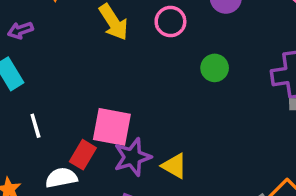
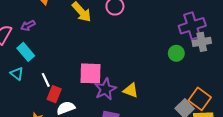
green circle: (215, 68) -> (176, 53), moved
red rectangle: (83, 155) -> (54, 94), moved

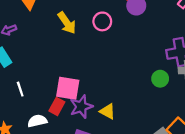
red rectangle: (54, 94) -> (57, 106), moved

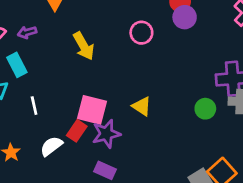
yellow arrow: (67, 23) -> (84, 46), moved
yellow triangle: (108, 111) -> (142, 106), moved
white semicircle: (37, 121) -> (51, 146), turned -30

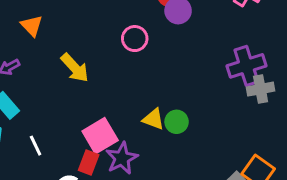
green circle: (205, 109) -> (177, 122), moved
pink square: (92, 110) -> (100, 136), turned -32

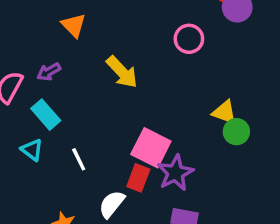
yellow triangle: (153, 119) -> (224, 112), moved
pink square: (100, 136) -> (151, 148), turned -32

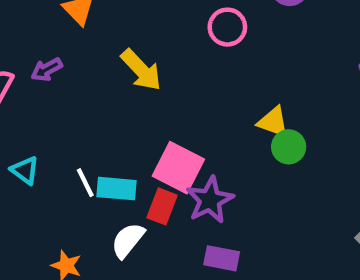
cyan rectangle: (46, 115) -> (117, 189), moved, turned -44

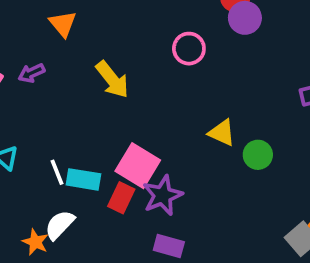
green circle: (289, 147) -> (258, 155), moved
white semicircle: (128, 240) -> (60, 225), moved

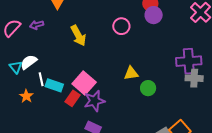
yellow triangle: (222, 133) -> (131, 73), turned -42
white semicircle: (60, 225) -> (29, 62), moved
orange star: (35, 242) -> (26, 96), moved

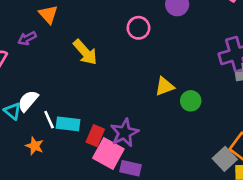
purple arrow: (37, 25) -> (27, 38), moved
pink square: (84, 83) -> (108, 154), moved

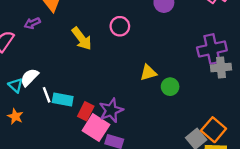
pink circle: (138, 28) -> (120, 26), moved
orange star: (35, 146) -> (15, 116), moved

